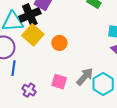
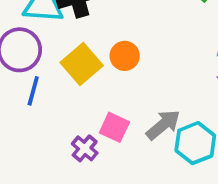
yellow square: (33, 35) -> (82, 64), moved
purple cross: (29, 90) -> (85, 148), moved

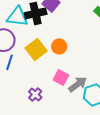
pink square: (114, 127) -> (61, 78), moved

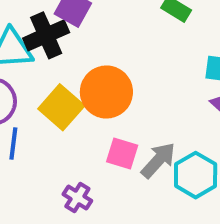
orange circle: (59, 46) -> (106, 92), size x1.6

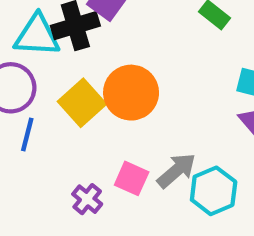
pink square: (122, 153) -> (132, 178), moved

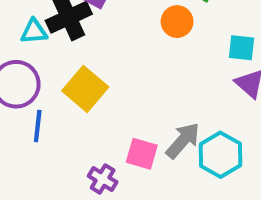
cyan triangle: (37, 35) -> (34, 32), size x0.6
orange circle: (131, 93) -> (177, 22), moved, size x0.6

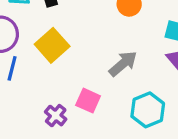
gray arrow: (183, 140) -> (123, 64), moved

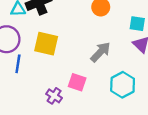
yellow square: (52, 45) -> (46, 44), turned -30

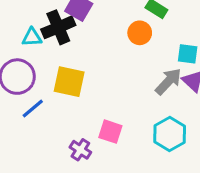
gray arrow: (101, 52) -> (168, 81), moved
blue line: (18, 64) -> (33, 108), turned 42

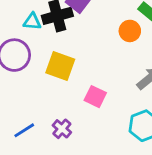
blue line: (33, 108) -> (24, 130), moved
pink square: (110, 132) -> (95, 97), moved

